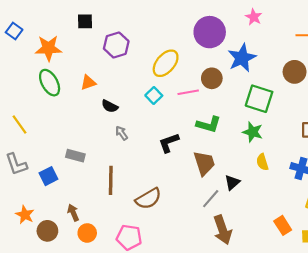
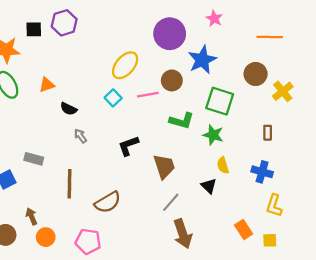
black square: (85, 21) -> (34, 29), moved
purple hexagon: (116, 45) -> (64, 23), moved
green L-shape: (209, 124) -> (182, 121), moved
black triangle: (232, 182) -> (209, 186), moved, turned -35

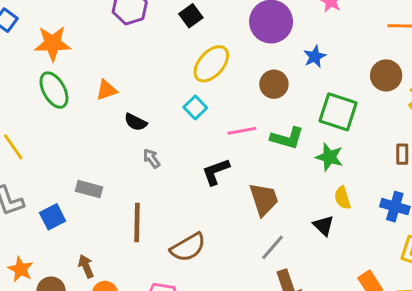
black square: (34, 29) -> (191, 16), moved, turned -35
blue star: (202, 60) -> (315, 57), size x0.6
pink line: (148, 95) -> (242, 131), moved

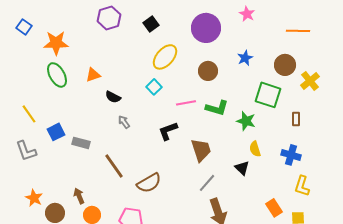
blue star: (315, 57) -> (245, 58), moved
green square: (338, 112) -> (268, 95), moved
blue square: (53, 217) -> (56, 132), moved
brown line: (137, 223) -> (114, 166), turned -36

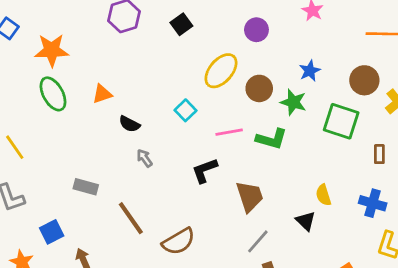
purple circle: (206, 28) -> (256, 30), size x0.6
yellow ellipse: (165, 57) -> (221, 71), moved
green star: (246, 121) -> (293, 102), moved
blue square: (56, 132) -> (52, 232), moved

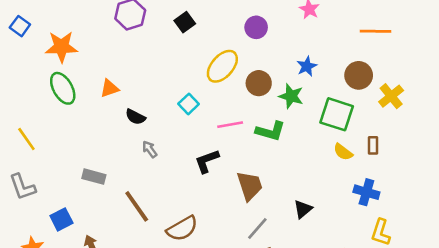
yellow semicircle: (323, 195) -> (343, 152), moved, turned -36
black triangle: (306, 221) -> (303, 209), turned 36

